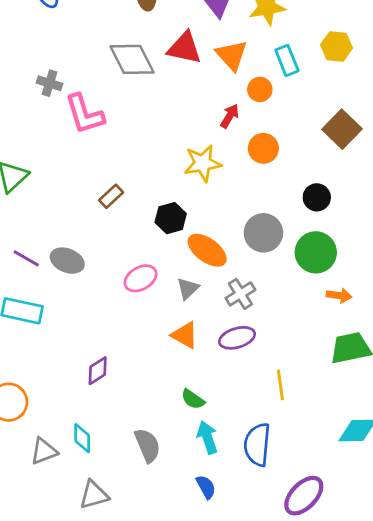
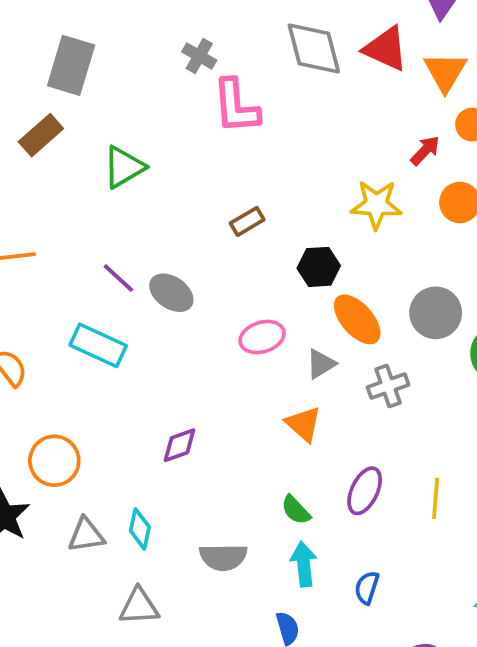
purple ellipse: (237, 338) -> (365, 491), moved, turned -60
yellow line: (280, 385) -> (436, 498), moved
gray semicircle: (147, 445) -> (223, 557), turned 100
blue semicircle: (257, 445) -> (367, 588), size x0.6

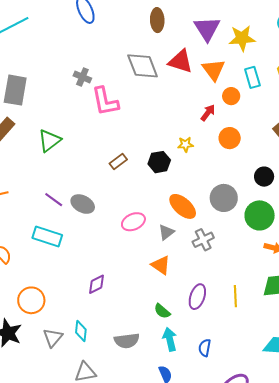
yellow star: (376, 205) -> (185, 144), size x0.6
black hexagon: (319, 267) -> (159, 162), moved
gray triangle: (86, 535) -> (53, 338), turned -35

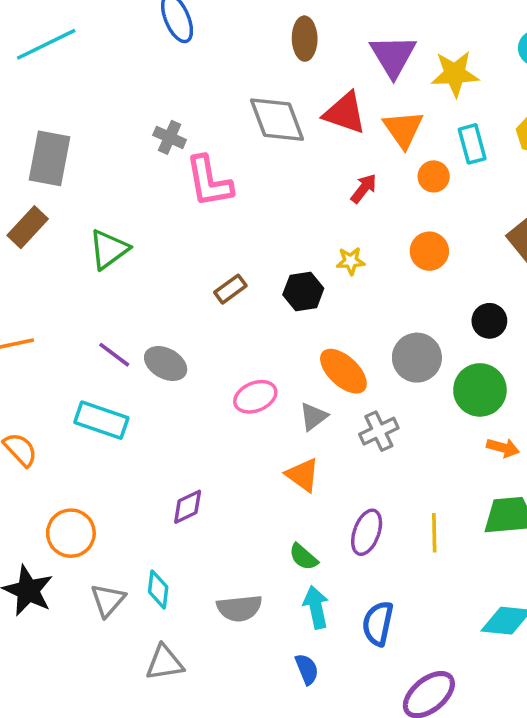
red arrow: (208, 113) -> (364, 188), moved
blue semicircle: (205, 348) -> (378, 623), size x1.4

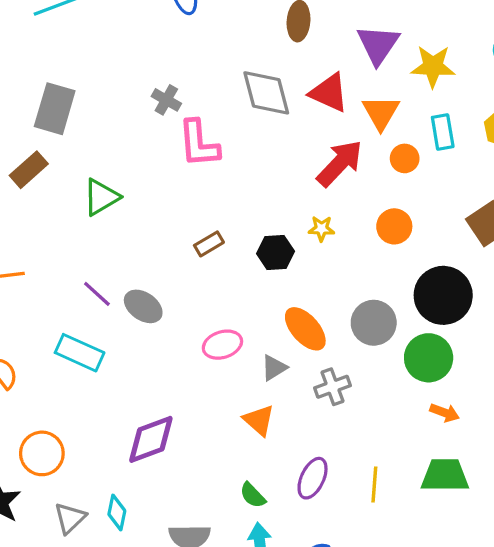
red arrow: (364, 188) -> (340, 163), size x1.8
black circle: (489, 321) -> (443, 295), size x1.8
purple diamond: (188, 507) -> (151, 439), size x1.6

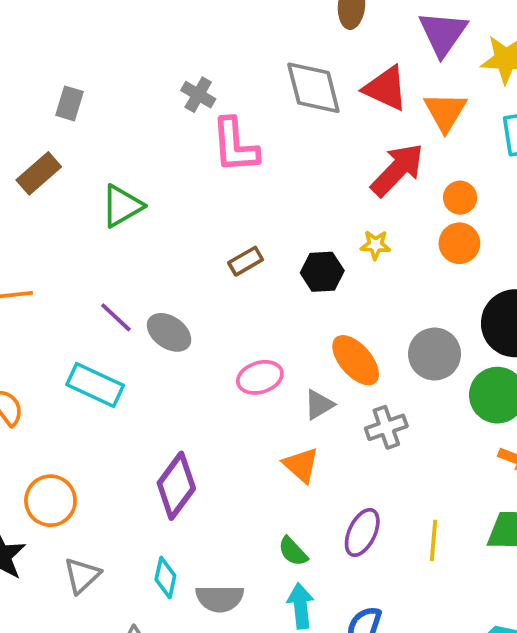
gray rectangle: (55, 109) -> (69, 103), size x0.6
orange circle: (405, 158) -> (460, 198), moved
purple diamond: (151, 439) -> (176, 486), turned -34
cyan diamond: (117, 513) -> (165, 578), moved

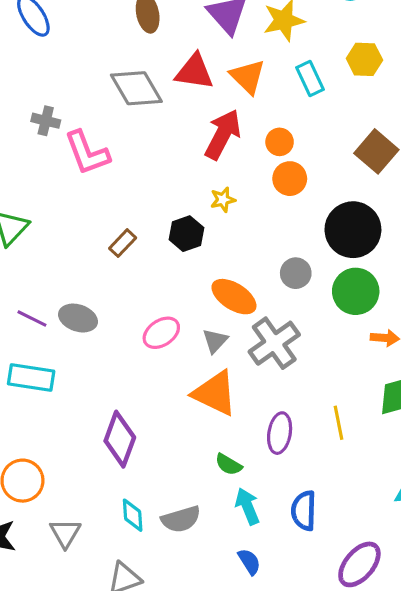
gray circle: (435, 354) -> (296, 273), size x0.7
gray cross: (386, 427) -> (274, 343), size x1.5
orange triangle: (301, 465) -> (215, 393), size x1.5

